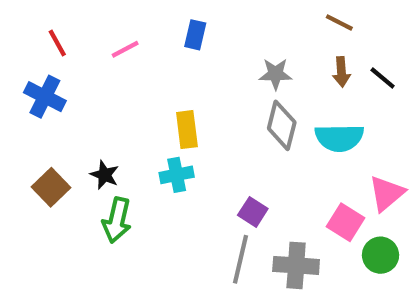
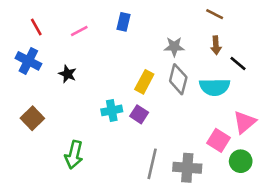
black line: (383, 78) -> (238, 64), moved
yellow rectangle: (187, 130) -> (144, 82), moved, turned 35
black star: (105, 175) -> (67, 74), moved
purple square: (253, 212) -> (139, 114), moved
green arrow: (117, 220) -> (74, 155), moved

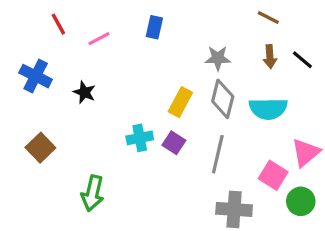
red line: (36, 27) -> (58, 24), moved
black line: (238, 64) -> (302, 60), moved
gray line: (152, 164) -> (218, 154), moved

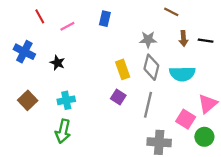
brown line: (268, 17) -> (171, 12), moved
black line: (302, 60) -> (206, 41), turned -32
yellow rectangle: (180, 102) -> (123, 69), turned -48
cyan cross: (140, 138) -> (66, 100), moved

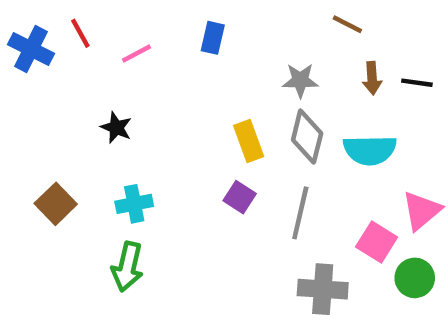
blue cross: (24, 52) -> (31, 49), moved

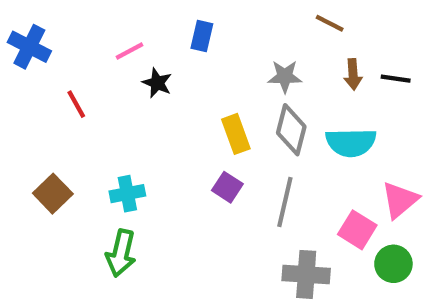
red line: (80, 33) -> (76, 104), moved
black star: (116, 128) -> (157, 83), moved

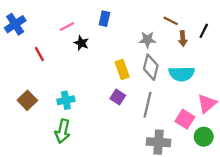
brown line: (330, 23) -> (171, 21), moved
blue cross: (29, 47) -> (15, 24), turned 30
black line: (396, 79) -> (204, 31), moved, turned -72

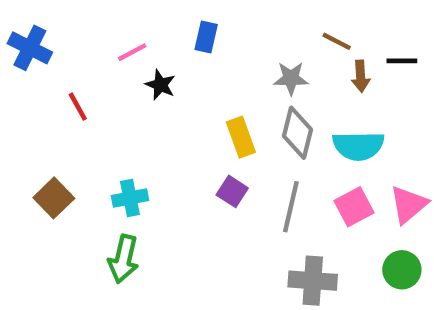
blue cross: (15, 24) -> (30, 48), turned -30
black line: (204, 31) -> (402, 61), turned 64
pink square: (185, 119) -> (354, 207), moved, turned 30

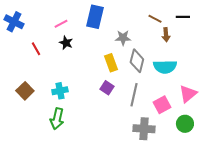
blue rectangle: (206, 37) -> (95, 17), size x1.6
black line: (402, 61) -> (183, 17), moved
gray star: (291, 78) -> (123, 38), moved
black star: (160, 85) -> (66, 43), moved
pink square: (354, 207) -> (162, 105), moved

